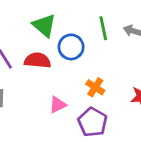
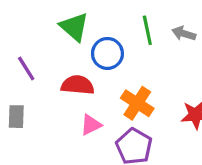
red semicircle: (37, 60) -> (78, 85), moved
orange cross: (95, 87) -> (137, 103), size x1.4

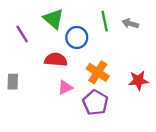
purple line: (26, 68) -> (22, 34), moved

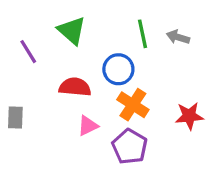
blue circle: (77, 37) -> (118, 69), moved

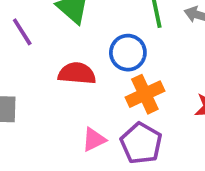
orange cross: (133, 105) -> (145, 94), turned 32
pink triangle: (88, 126) -> (94, 140), moved

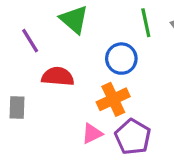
red semicircle: (77, 73) -> (58, 77), moved
orange cross: (145, 94) -> (113, 99), moved

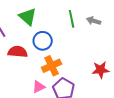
blue circle: (121, 59) -> (43, 41), moved

